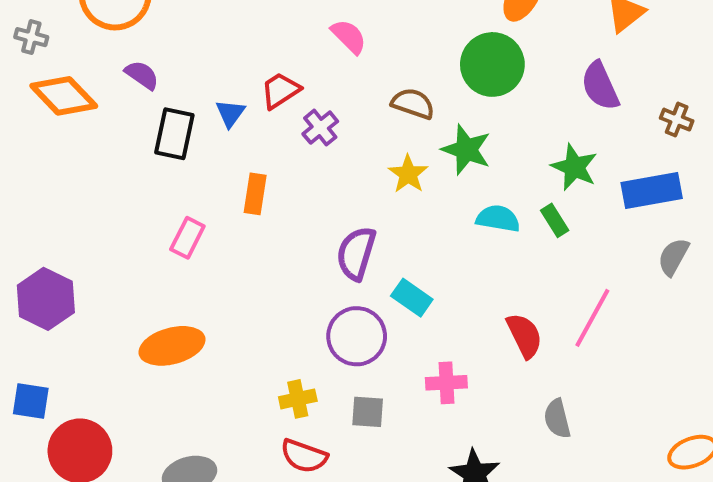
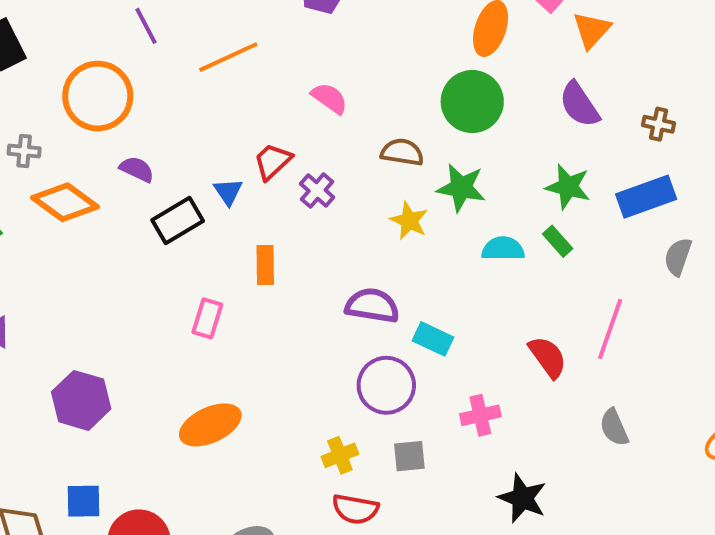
black rectangle: (174, 134) -> (178, 220), turned 57
purple semicircle: (356, 253) -> (372, 306), turned 92
gray semicircle: (557, 419) -> (614, 427), moved

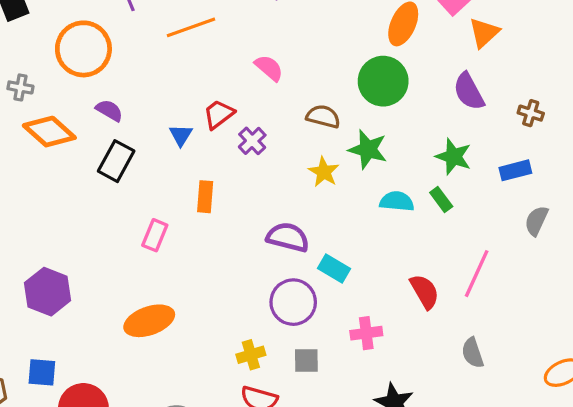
blue rectangle: (646, 197) -> (515, 170), size x0.7
black rectangle: (178, 220) -> (116, 161), moved, turned -36

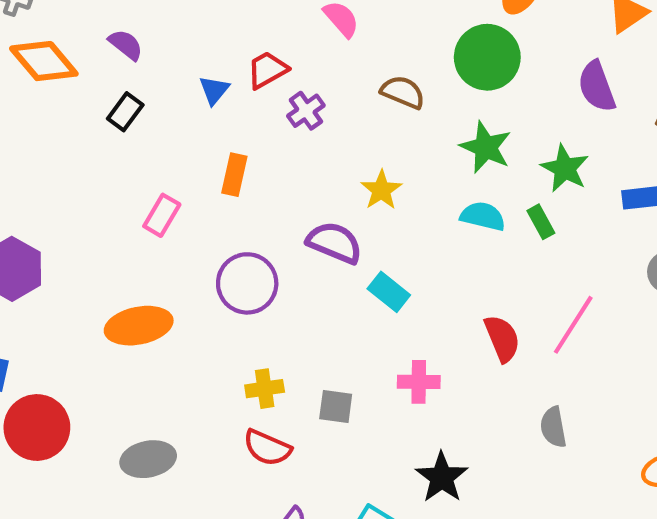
green star: (368, 149) -> (486, 147), moved
black rectangle: (116, 161) -> (125, 112), size x0.7
yellow star: (324, 172) -> (381, 190), moved
purple circle: (293, 302) -> (247, 283), moved

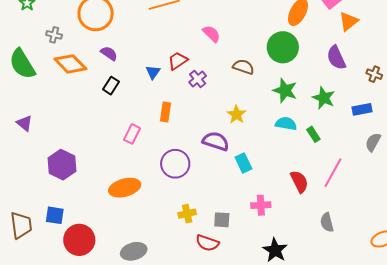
green rectangle: (541, 222) -> (313, 134), moved
cyan rectangle: (389, 292) -> (243, 163), turned 30
red semicircle: (267, 448) -> (207, 243), moved

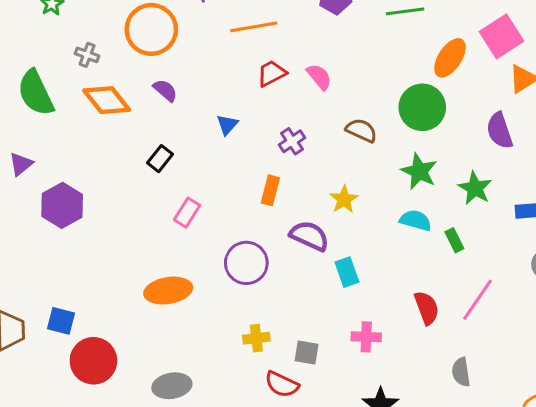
red trapezoid: (178, 61) -> (272, 73), moved
black rectangle: (111, 86) -> (160, 159), moved
orange rectangle: (165, 112) -> (270, 190), moved
purple triangle: (24, 123) -> (21, 164), moved, turned 36
purple hexagon: (62, 165) -> (62, 205), moved

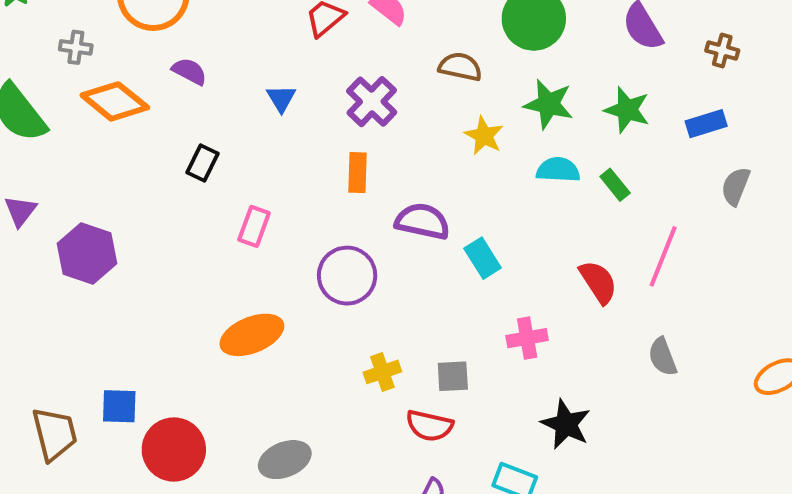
purple cross: (292, 141) -> (372, 102), size x1.4
yellow star: (344, 199) -> (484, 136), moved

